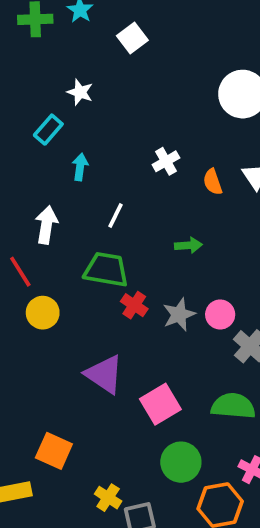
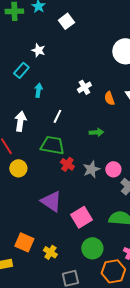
yellow cross: (108, 498) -> (50, 252), moved

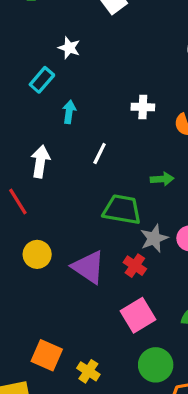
white cross: (84, 87) -> (143, 107), turned 32
green trapezoid: (52, 145) -> (122, 210), moved
red cross: (67, 164) -> (135, 266), moved
yellow circle: (18, 168) -> (37, 254), moved
purple triangle: (51, 201) -> (88, 267), moved

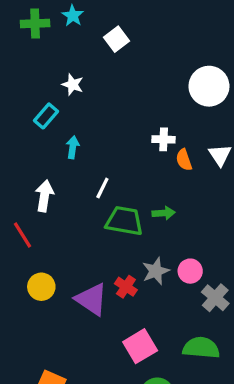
white cross: (143, 107) -> (164, 139), moved
green trapezoid: (122, 210) -> (124, 221), moved
red cross: (135, 266) -> (126, 287), moved

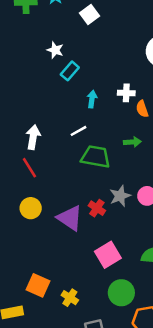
cyan rectangle: (46, 116) -> (70, 71), moved
cyan arrow: (73, 147) -> (92, 99), moved
white line: (102, 188) -> (78, 131), turned 35
green arrow: (164, 213) -> (132, 142), moved
red line: (23, 235) -> (29, 168), moved

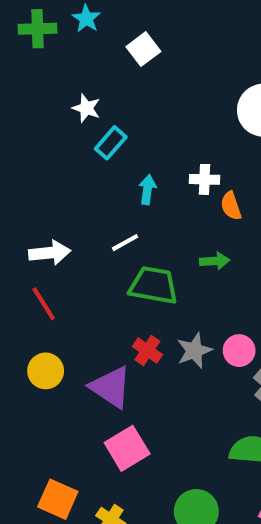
white arrow: (33, 137) -> (50, 253), turned 75
red cross: (97, 208) -> (147, 351), moved
pink square: (108, 255) -> (127, 448), moved

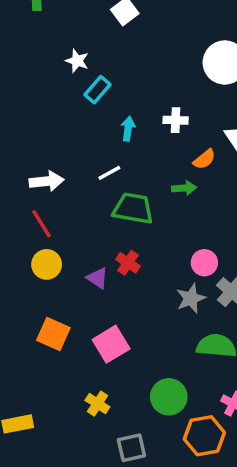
orange semicircle: (231, 206) -> (204, 159), moved, turned -110
gray star: (194, 351) -> (191, 298), moved
yellow circle: (46, 371) -> (47, 264), moved
purple triangle: (111, 387) -> (97, 278), moved, size x0.6
orange square: (58, 499) -> (53, 334), moved

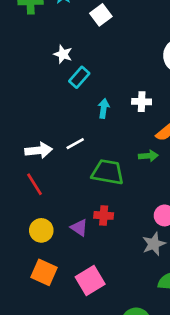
white line: (109, 173) -> (75, 144), moved
red cross: (128, 263) -> (104, 215), turned -30
yellow circle: (47, 264) -> (41, 230), moved

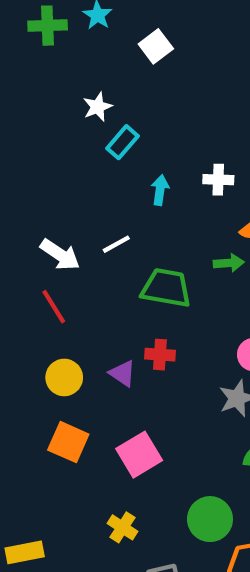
white star: (63, 54) -> (98, 107), turned 30
white arrow: (39, 150) -> (60, 255), turned 40

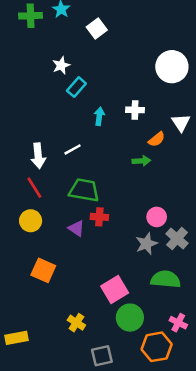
white arrow: (60, 255) -> (38, 156), turned 50
green trapezoid: (166, 288) -> (84, 190), moved
yellow circle: (64, 377) -> (31, 221), moved
pink square: (139, 455) -> (115, 290), moved

